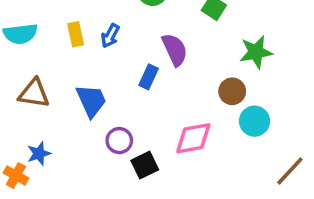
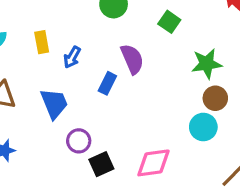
blue arrow: (110, 36) -> (72, 57), moved
brown circle: (232, 91) -> (215, 98), moved
pink diamond: (193, 138) -> (154, 163), moved

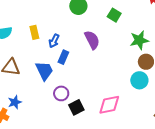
blue rectangle: (107, 83) -> (63, 57), moved

